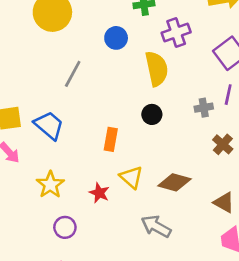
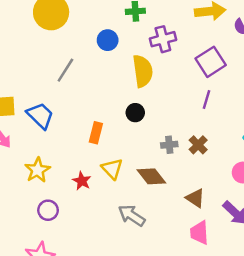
gray cross: (204, 108) -> (169, 145), moved
brown diamond: (174, 182) -> (151, 176), turned 32

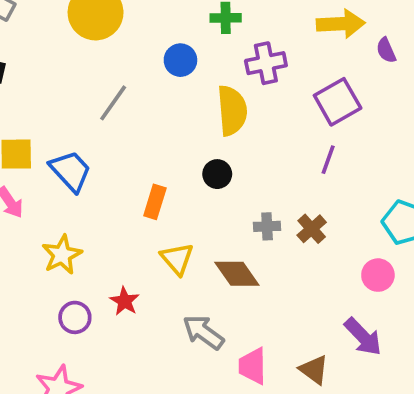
red star: (82, 181) -> (125, 301), moved
brown triangle: (195, 198) -> (314, 370), moved
pink trapezoid: (199, 233) -> (253, 366), moved

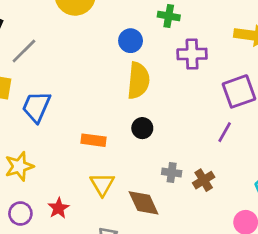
gray line: (113, 103) -> (24, 51), moved
yellow semicircle: (232, 111) -> (138, 81), moved
blue trapezoid: (71, 171) -> (36, 107), turned -124
orange rectangle: (155, 202) -> (94, 140), turned 70

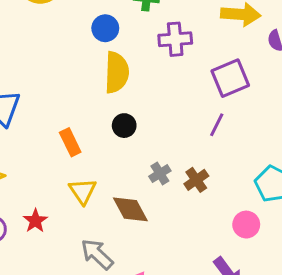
orange rectangle: (94, 140) -> (70, 142), turned 60
gray cross: (172, 173) -> (160, 174), turned -36

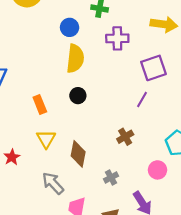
gray cross: (160, 174) -> (111, 178), moved
brown diamond: (130, 209) -> (78, 154), turned 35

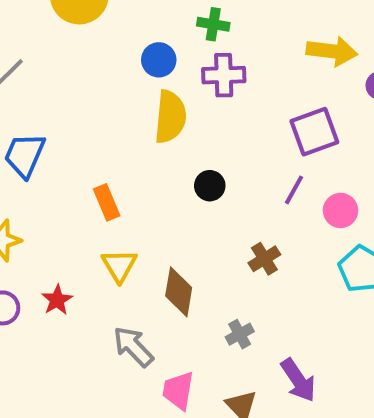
purple cross: (117, 38) -> (224, 75), moved
black circle: (78, 96) -> (210, 186), moved
pink circle: (158, 170) -> (340, 210), moved

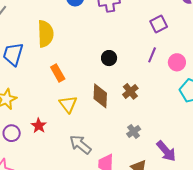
yellow semicircle: (170, 117) -> (45, 34), moved
purple square: (314, 132) -> (159, 24), size x0.7
brown cross: (264, 259) -> (130, 91), moved
brown diamond: (179, 292) -> (100, 96), moved

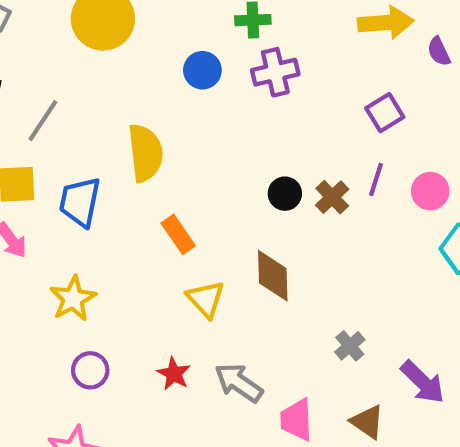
brown cross: (130, 91) -> (332, 197), moved
red star: (39, 126) -> (174, 374), moved

